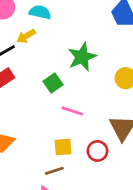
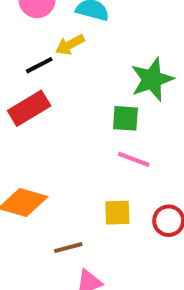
green square: (53, 83) -> (125, 118), moved, turned 36
brown line: (54, 171) -> (68, 248), moved

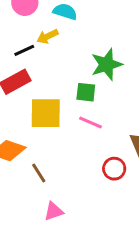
yellow square: (117, 213) -> (46, 113), moved, size x1.6
brown line: (68, 248) -> (39, 173), moved, turned 70

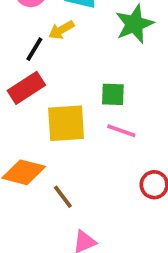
black line: (24, 50) -> (34, 49), turned -30
green star: (106, 64) -> (134, 24), moved

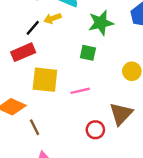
green square: (113, 94) -> (88, 53), moved
pink line: (121, 131) -> (80, 91), turned -42

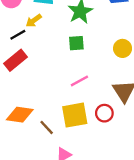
black line: (33, 28) -> (18, 35), turned 35
yellow square: (45, 80) -> (75, 115), moved

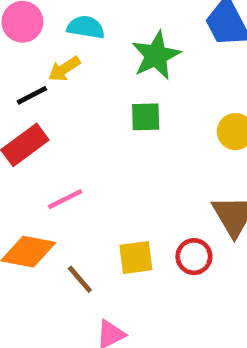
pink line: (79, 81) -> (65, 199), moved
yellow square: (75, 115) -> (136, 257), size x0.7

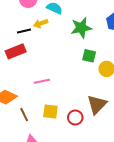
green square: (146, 117) -> (89, 56), moved
pink line: (65, 199) -> (42, 81), moved

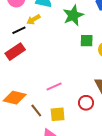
pink line: (42, 81) -> (54, 86), moved
yellow square: (50, 112) -> (58, 114), moved

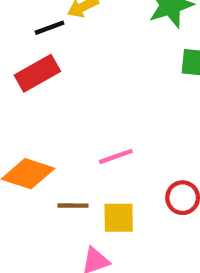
brown line: (36, 110) -> (73, 206), turned -56

